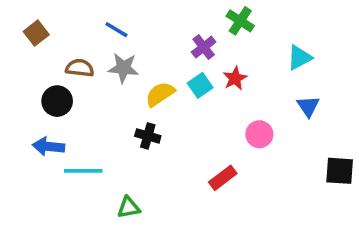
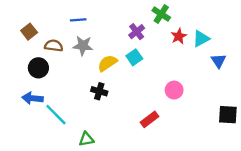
blue line: (116, 30) -> (78, 20), turned -35
brown square: (36, 33) -> (29, 32), moved
red star: (235, 78) -> (179, 36), moved
blue triangle: (308, 106) -> (219, 61), moved
cyan line: (83, 171) -> (56, 115), turned 45

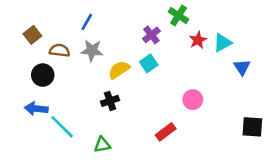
blue line: (78, 20) -> (87, 22), turned -56
black cross: (99, 91) -> (110, 101), turned -35
green triangle: (86, 139) -> (102, 145), moved

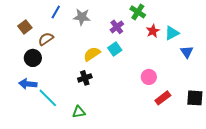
blue line: (87, 22) -> (56, 12), moved
brown semicircle: (60, 50) -> (46, 39), turned -42
gray star: (92, 50) -> (82, 17), moved
red rectangle: (166, 132) -> (163, 98), moved

